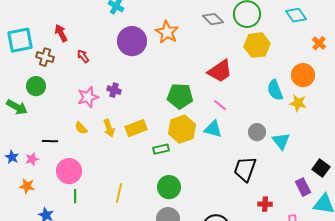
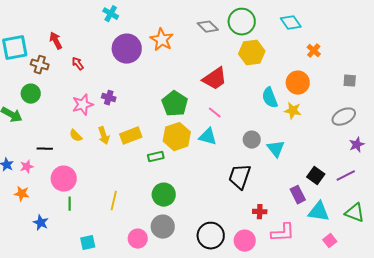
green pentagon: (180, 96) -> (175, 104), turned 30

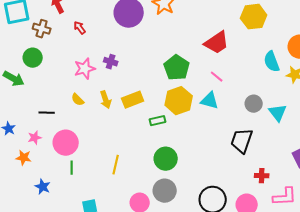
pink star: (27, 167) -> (35, 138), moved

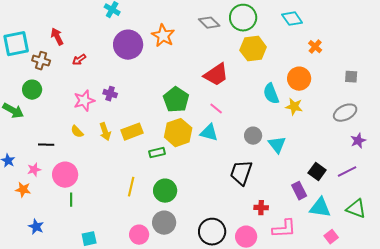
red arrow: (80, 28) -> (79, 60), turned -88
yellow line: (116, 165) -> (131, 187), moved
blue star: (43, 187) -> (36, 227), moved

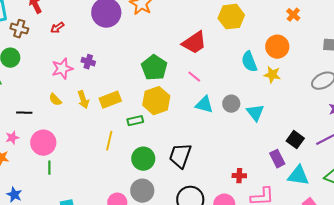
cyan triangle: (209, 133) -> (204, 105), moved
black trapezoid: (241, 173) -> (180, 156), moved
yellow line: (131, 187) -> (109, 141), moved

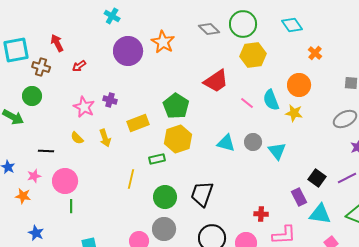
pink star: (62, 69) -> (84, 107), turned -30
pink line: (194, 77) -> (247, 103), moved
yellow rectangle: (110, 100) -> (138, 123), moved

